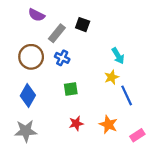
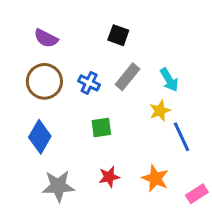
purple semicircle: (36, 15) -> (46, 38), moved
gray rectangle: (57, 33) -> (128, 77), moved
gray star: (26, 131) -> (58, 186), moved

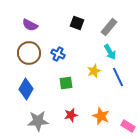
gray rectangle: (128, 77) -> (109, 27), moved
yellow star: (160, 111) -> (94, 71), moved
blue line: (181, 137) -> (118, 77), moved
pink rectangle: (197, 194) -> (128, 126), turned 64

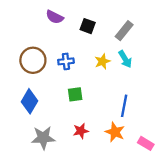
purple semicircle: (30, 25) -> (55, 17), moved
blue cross: (58, 54) -> (66, 61), turned -32
yellow star: (94, 71) -> (102, 61), moved
blue line: (118, 77) -> (124, 106), moved, turned 36

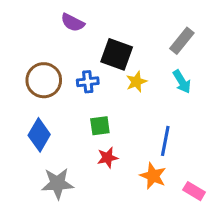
black square: (88, 26) -> (117, 54), moved, size x1.5
gray rectangle: (124, 31) -> (182, 41), moved
cyan arrow: (125, 59) -> (182, 82), moved
red star: (81, 131) -> (108, 158), moved

